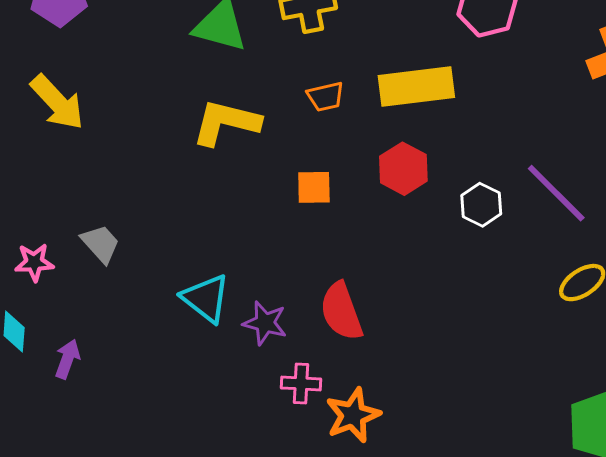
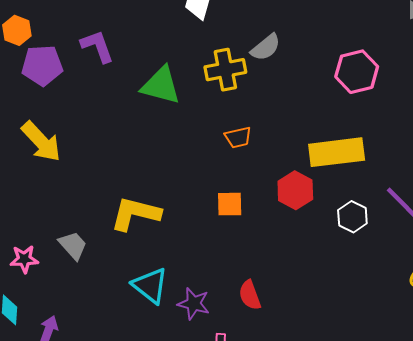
yellow rectangle: (416, 86) -> (337, 152), moved
yellow L-shape: (226, 122) -> (135, 214), moved
red semicircle: (341, 311) -> (250, 295), size x0.7

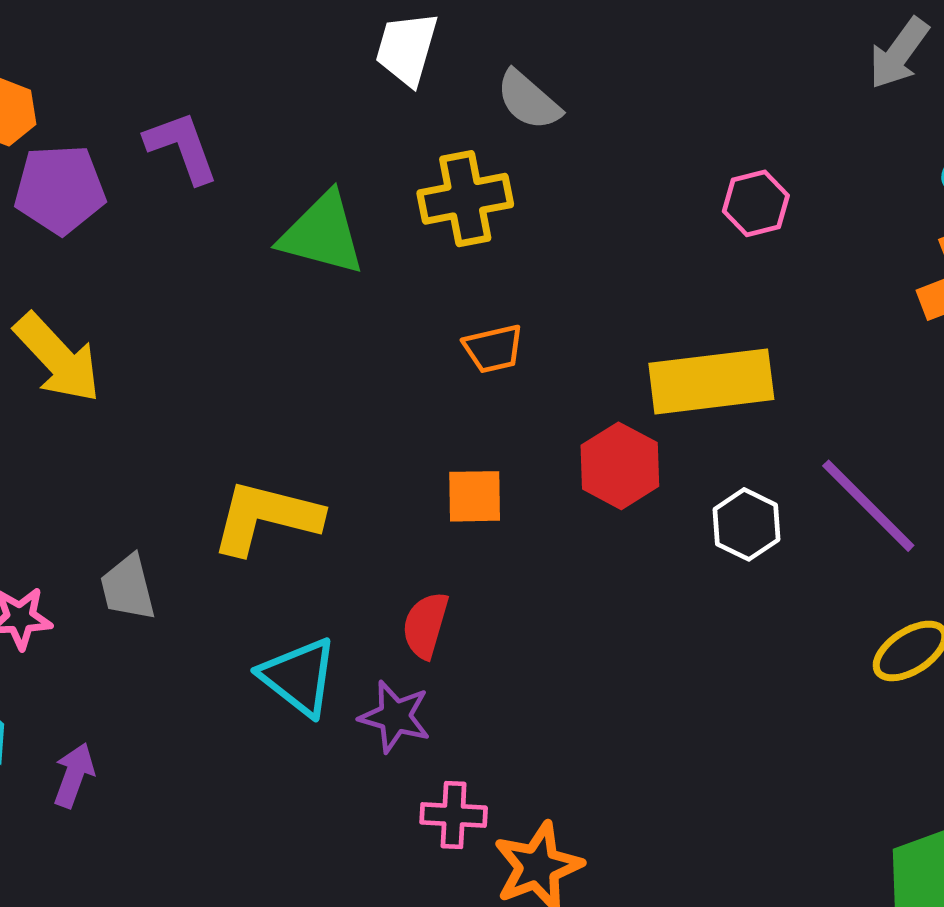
gray semicircle: (266, 47) -> (529, 100), moved, turned 80
pink hexagon: (357, 72) -> (756, 203), size x0.7
gray trapezoid: (73, 245) -> (128, 588), turned -152
red semicircle: (250, 295) -> (425, 625), moved, turned 36

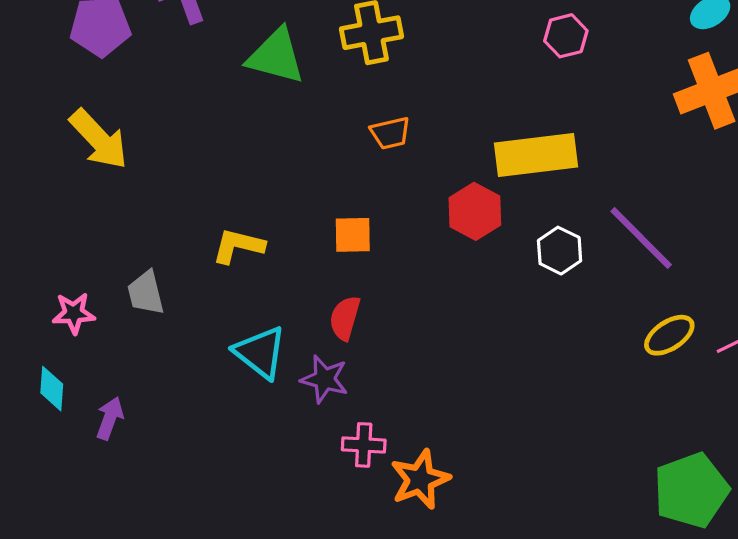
orange square: (475, 496) -> (353, 235), moved
yellow L-shape: (266, 517) -> (238, 246), size x0.7

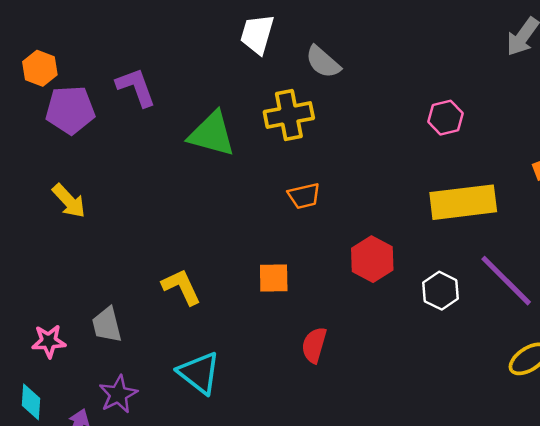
yellow arrow: (99, 139) -> (69, 201), size x0.7
yellow rectangle: (536, 155) -> (463, 202), moved
yellow L-shape: (238, 246) -> (181, 287), turned 51
red semicircle: (345, 318) -> (314, 345), moved
purple star: (324, 379) -> (118, 394), moved, turned 30

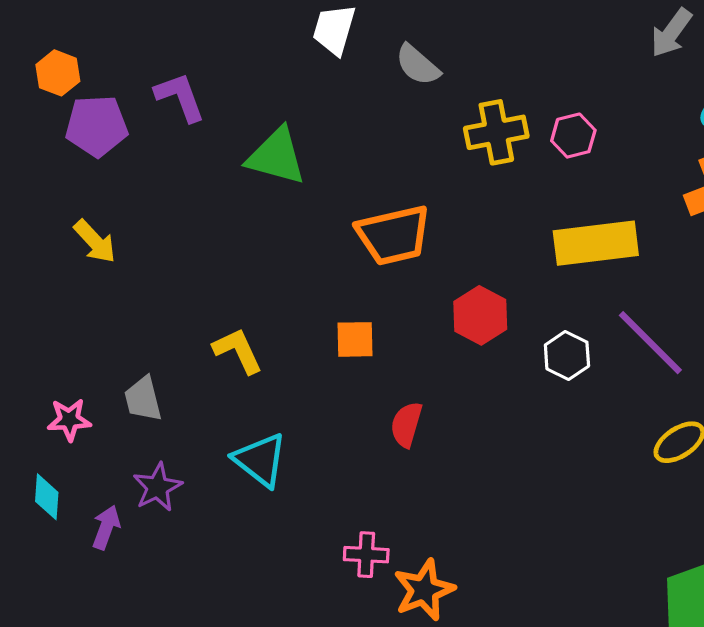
yellow cross: (289, 115) -> (496, 132), moved
orange trapezoid: (304, 196) -> (394, 235), size x1.8

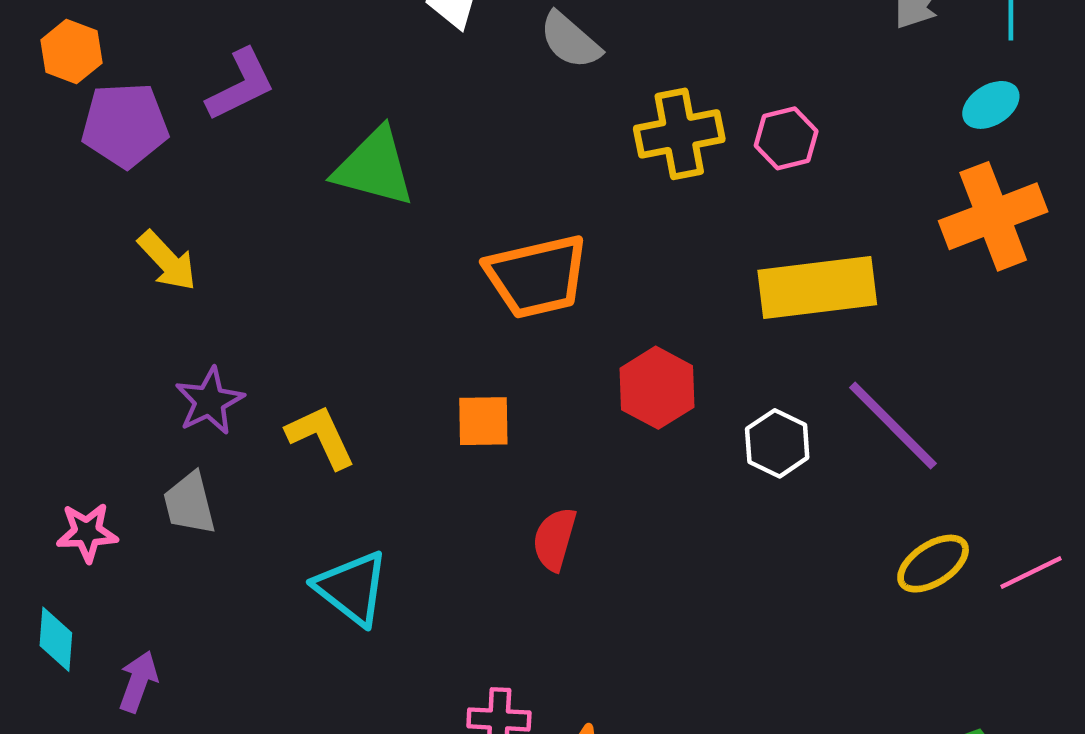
purple L-shape: (180, 97) -> (241, 85), turned 84
yellow arrow: (95, 242) -> (167, 261), moved
purple star: (157, 487) -> (209, 401), moved

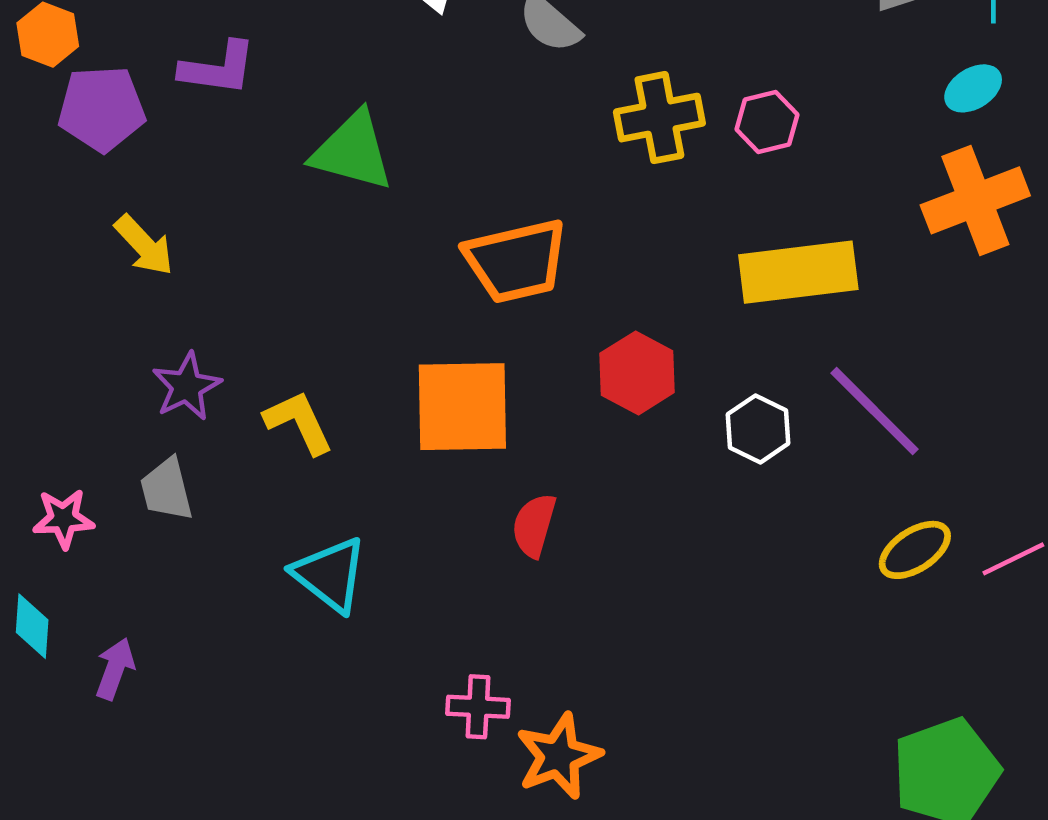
purple L-shape: (241, 85) -> (218, 68), turned 34
orange square: (483, 421) -> (462, 407), size x1.8

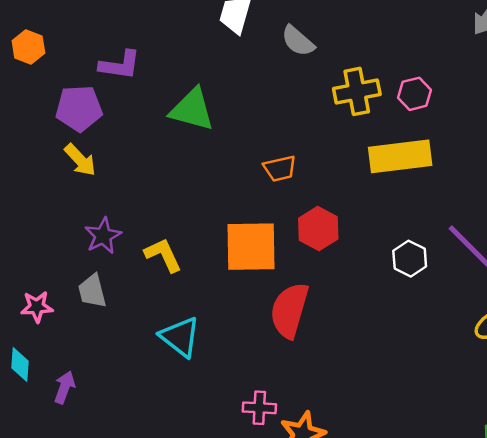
purple pentagon: (102, 109) -> (79, 108), moved
orange trapezoid: (516, 261) -> (280, 168), size x0.6
yellow rectangle: (798, 272) -> (400, 156), moved
red hexagon: (637, 373) -> (318, 229), moved
red semicircle: (534, 525) -> (289, 310), size x1.6

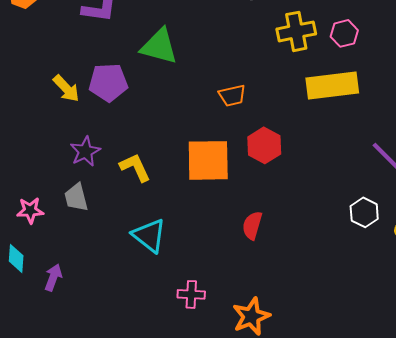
purple pentagon: (79, 108) -> (108, 82), moved
white hexagon: (410, 259) -> (364, 212), moved
red semicircle: (289, 310) -> (252, 225), moved, size x0.6
pink cross: (259, 408) -> (191, 294), moved

